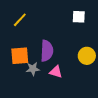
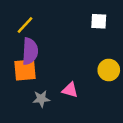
purple semicircle: (47, 51) -> (30, 51), moved
gray star: (33, 69) -> (41, 99), moved

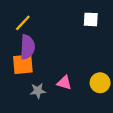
yellow circle: (109, 70) -> (100, 83), moved

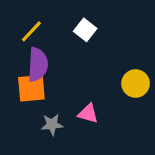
white square: (91, 19) -> (85, 30), moved, turned 35
yellow circle: (100, 83) -> (136, 83), moved

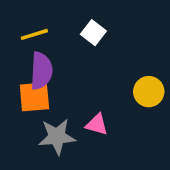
yellow line: (31, 31) -> (34, 34), turned 30
gray star: (52, 125) -> (57, 137), size x1.5

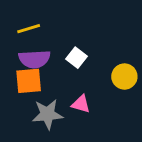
white square: (93, 33) -> (77, 58), moved
purple semicircle: (41, 71) -> (34, 59), turned 84

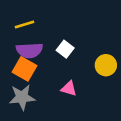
orange square: (29, 81) -> (25, 69), turned 35
gray star: (47, 114) -> (22, 97), moved

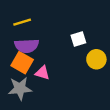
white square: (65, 49) -> (78, 39), moved, turned 35
pink triangle: (69, 89) -> (42, 73), moved

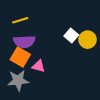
white square: (78, 39) -> (71, 36), turned -32
yellow circle: (96, 59) -> (88, 40), moved

